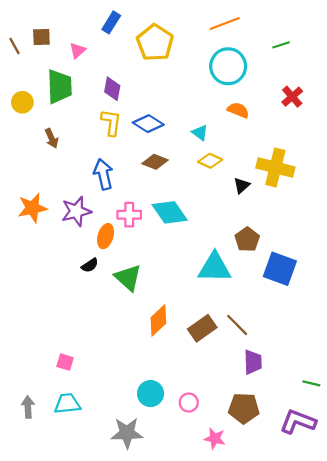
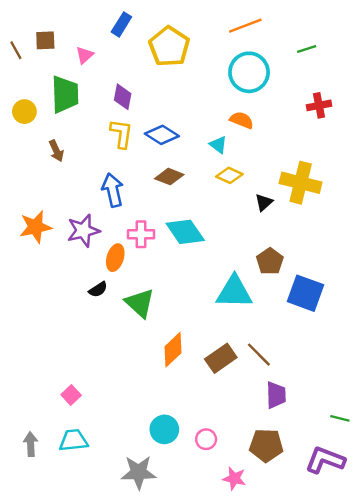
red cross: (292, 97) -> (319, 105), turned 30
orange semicircle: (238, 110) -> (242, 120), moved
pink square: (65, 362) -> (71, 395), turned 30

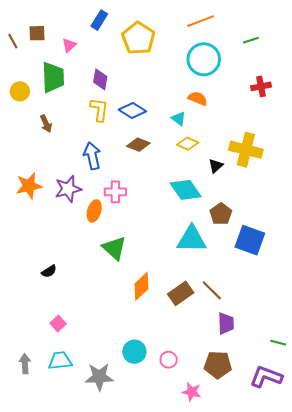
cyan diamond: (185, 232) -> (186, 190), moved
black semicircle: (98, 289) -> (49, 271), moved
gray star: (139, 472) -> (99, 377), moved

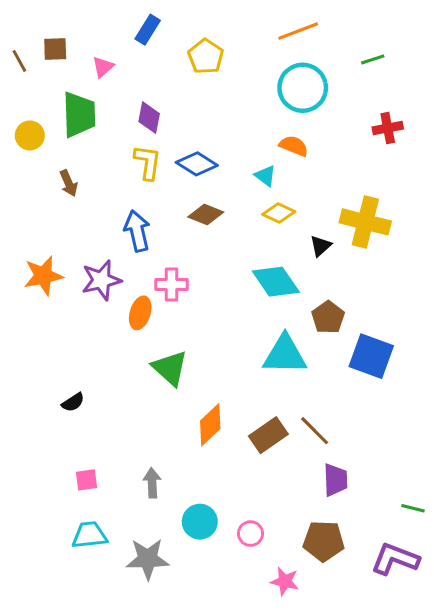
yellow pentagon: (138, 38) -> (206, 56), size x0.7
pink square: (58, 324) -> (86, 480), turned 35
gray arrow: (25, 364) -> (152, 483), moved

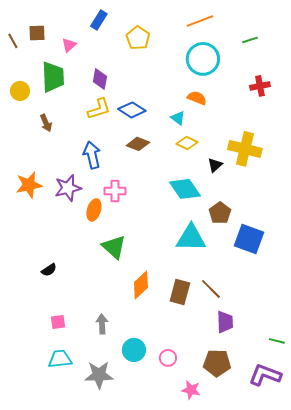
yellow L-shape: (148, 162) -> (99, 109), turned 65
brown rectangle: (268, 435) -> (180, 292), turned -40

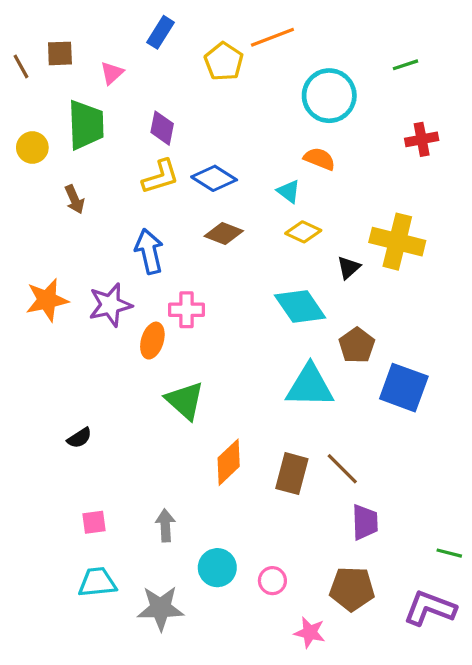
orange line: (200, 21) -> (272, 37), moved

